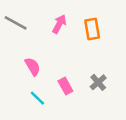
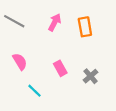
pink semicircle: (33, 67) -> (20, 62), moved
pink rectangle: (65, 86) -> (60, 68), moved

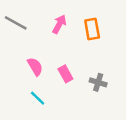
pink semicircle: (20, 62) -> (35, 67), moved
gray cross: (90, 76) -> (98, 82), turned -32

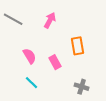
orange rectangle: (92, 29) -> (77, 46), moved
gray cross: (98, 82) -> (82, 87), moved

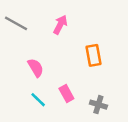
pink rectangle: (55, 62) -> (66, 93), moved

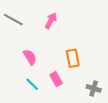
orange rectangle: (94, 55) -> (73, 58), moved
gray cross: (98, 105) -> (94, 88), moved

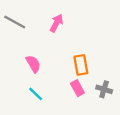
pink rectangle: (56, 79) -> (77, 88), moved
gray cross: (94, 88) -> (104, 89), moved

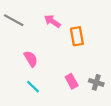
pink arrow: (56, 23) -> (52, 21), turned -84
orange rectangle: (81, 65) -> (77, 36), moved

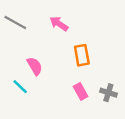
orange rectangle: (77, 36) -> (82, 55), moved
cyan line: (33, 87) -> (20, 87), moved

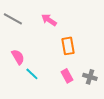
pink semicircle: (35, 66) -> (18, 57), moved
cyan line: (20, 87) -> (32, 74), moved

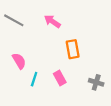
cyan line: (32, 74) -> (34, 79), turned 64
pink rectangle: (67, 76) -> (60, 78), moved

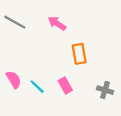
pink semicircle: (19, 61) -> (14, 80), moved
cyan line: (34, 79) -> (37, 87), turned -64

